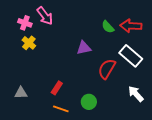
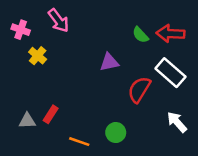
pink cross: (25, 23) -> (21, 30), moved
red rectangle: (57, 88) -> (51, 114), moved

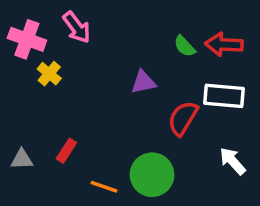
pink cross: (21, 30) -> (27, 39), size x1.5
white rectangle: (170, 73) -> (224, 96), turned -36
gray triangle: (27, 121) -> (22, 159), moved
green circle: (116, 133) -> (152, 175), size x1.6

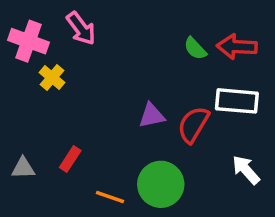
purple triangle: (143, 82) -> (152, 115), moved

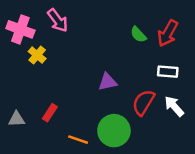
red arrow: (237, 47) -> (168, 33), turned -64
white rectangle: (237, 101) -> (168, 72), size x0.7
red semicircle: (193, 125) -> (143, 102), moved
white arrow: (246, 170) -> (174, 106), moved

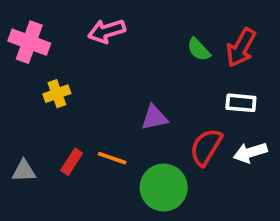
pink arrow: (58, 20) -> (107, 31), moved, turned 110
yellow cross: (37, 55) -> (57, 94), moved, turned 30
white arrow: (174, 106) -> (250, 153), turned -65
orange line: (78, 140) -> (112, 158), moved

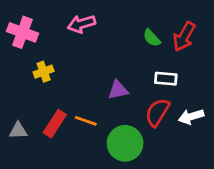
white rectangle: (241, 103) -> (166, 79), moved
red rectangle: (72, 162) -> (55, 124), size x1.4

